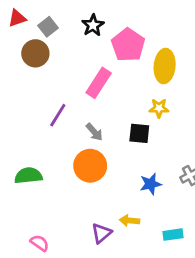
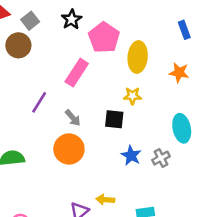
blue star: (151, 184) -> (131, 155), moved, turned -30

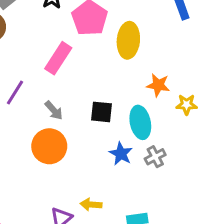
orange star: (179, 73) -> (158, 85), moved
yellow star: (132, 96) -> (187, 104), moved
cyan ellipse: (182, 128) -> (140, 122), moved

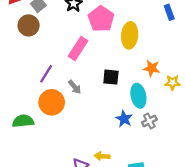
black square: (102, 112) -> (111, 77), moved
orange circle: (49, 146) -> (52, 102), moved

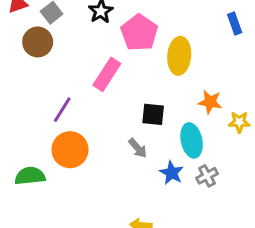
gray arrow: (75, 87) -> (138, 148), moved

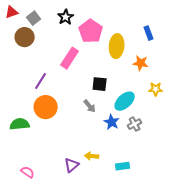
blue rectangle: (235, 23) -> (149, 33), moved
orange star: (210, 102) -> (141, 63), moved
cyan ellipse: (192, 140) -> (125, 101), turned 60

